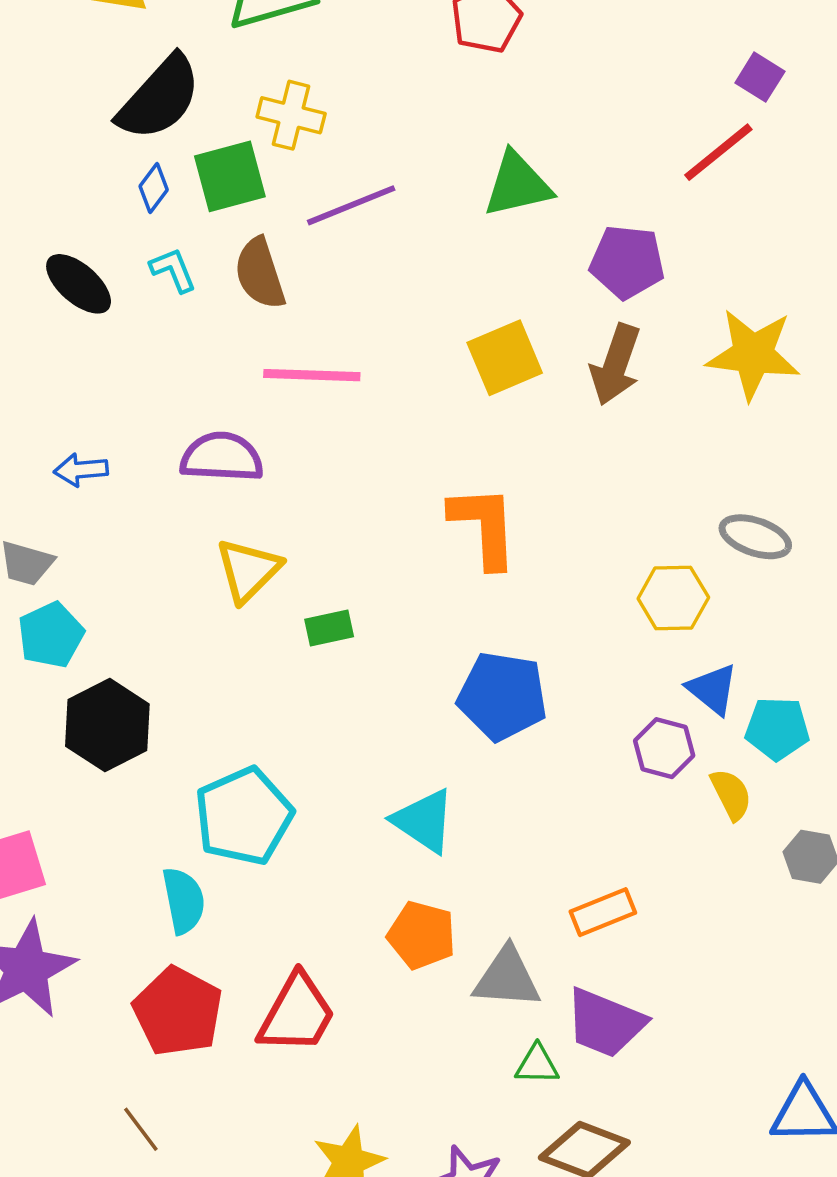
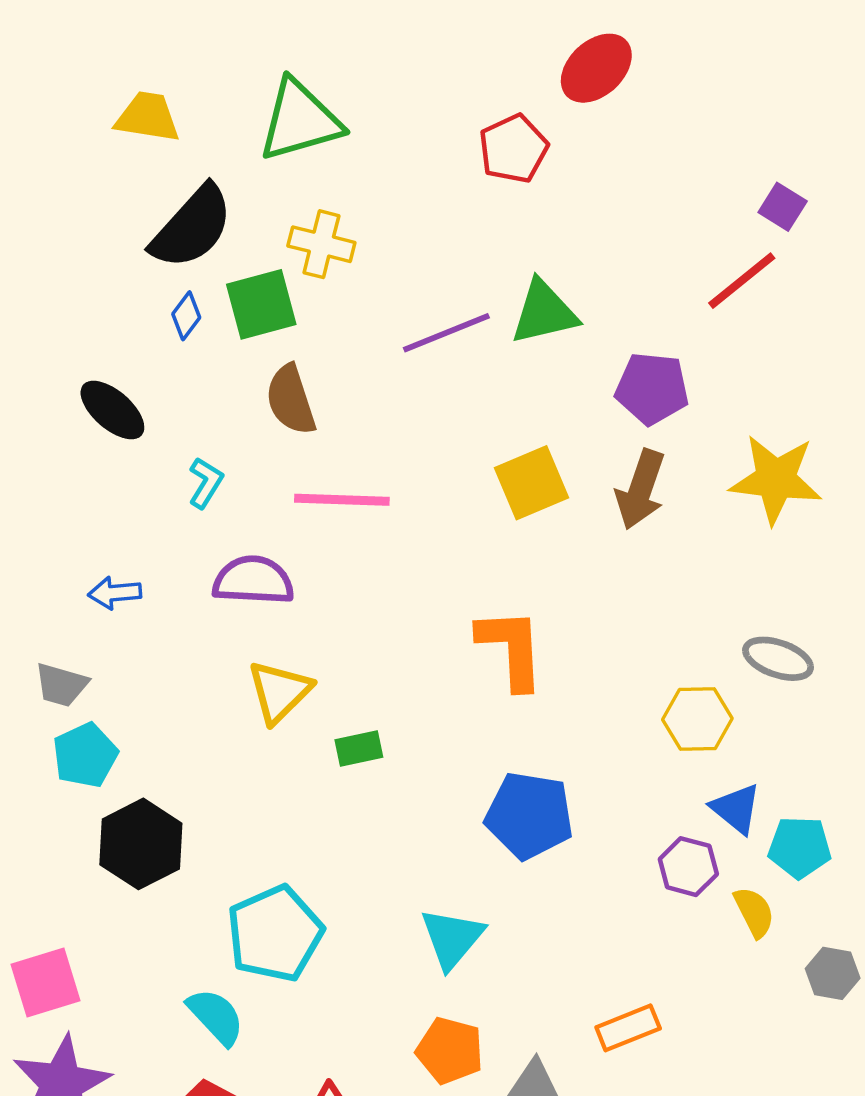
purple line: (351, 205) -> (446, 333), moved
cyan L-shape: (173, 270) -> (206, 483), moved, turned 54
cyan triangle: (424, 821) -> (452, 938), turned 36
cyan semicircle: (184, 901) -> (216, 1017), turned -32

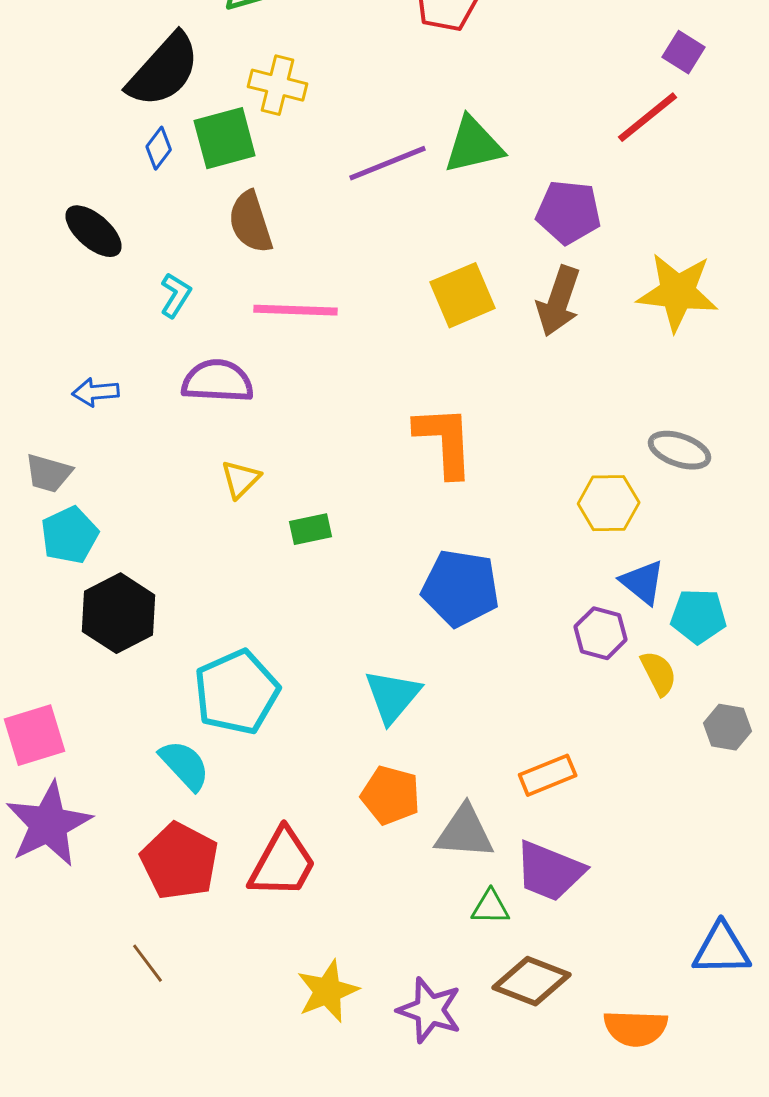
yellow triangle: (279, 692) -> (241, 479), size x0.7

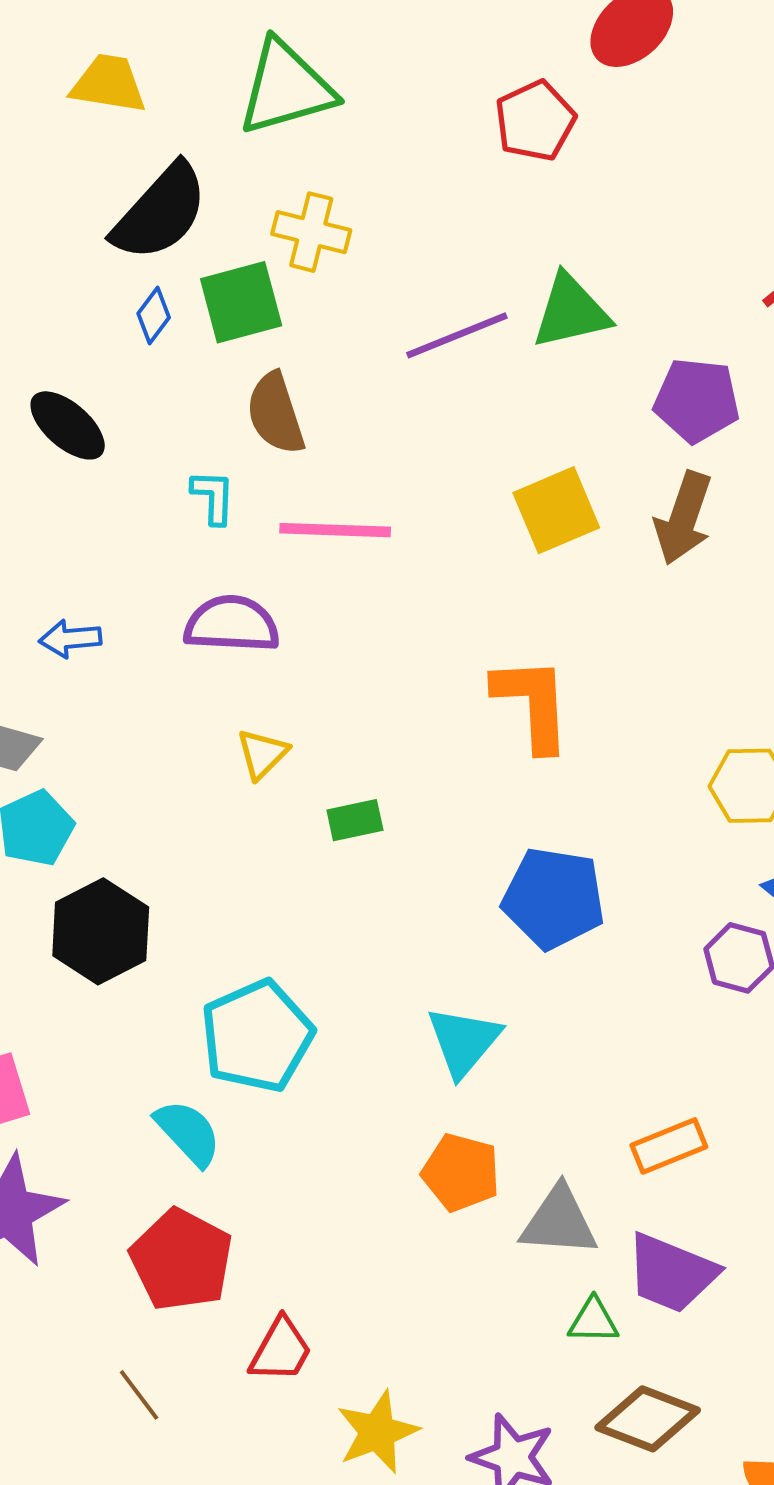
cyan L-shape: (176, 295) -> (213, 497), moved, turned -30
red trapezoid: (283, 863) -> (281, 1350), moved, size x0.7

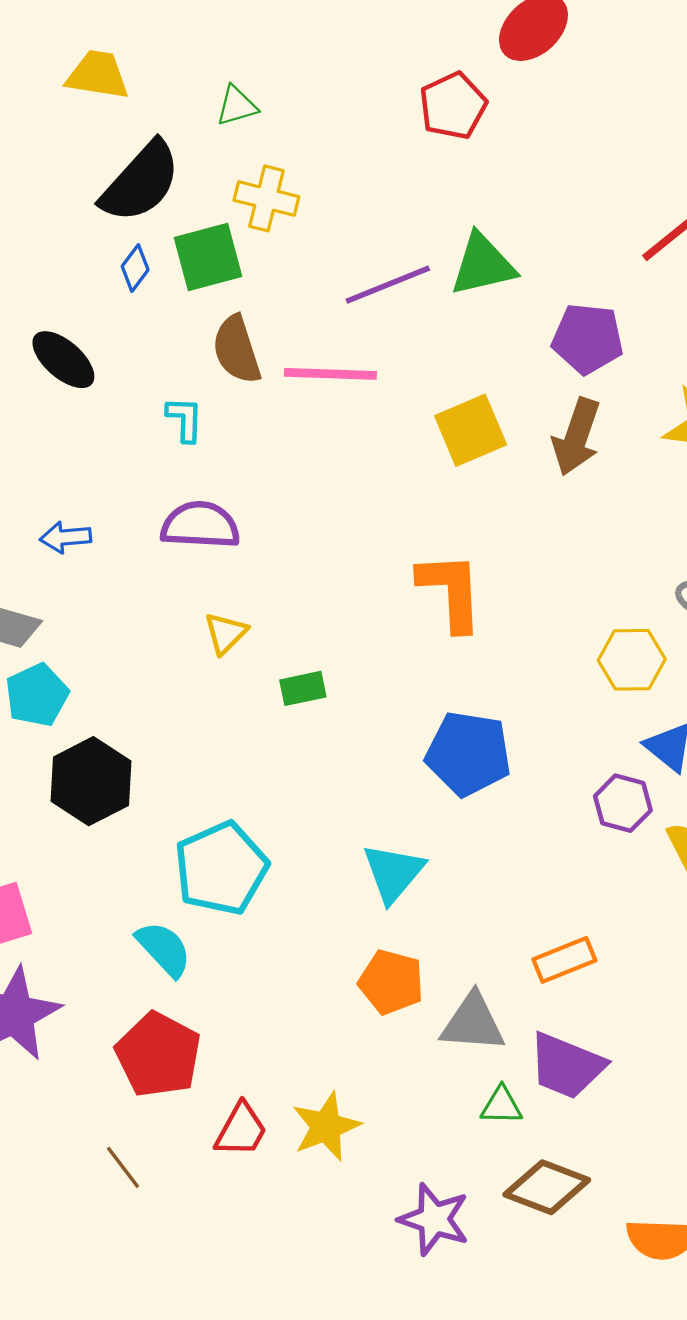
green triangle: (286, 88) -> (237, 106), moved, size x0.5
pink line: (335, 530) -> (330, 374), moved
yellow star: (377, 1432) -> (326, 1127), moved

